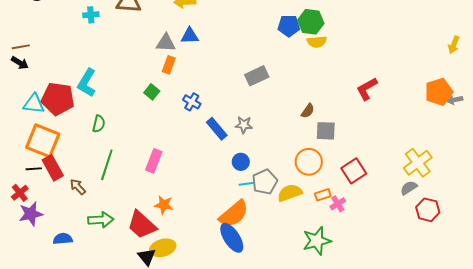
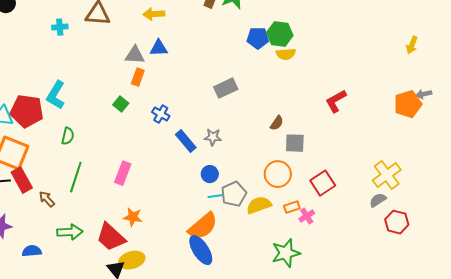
yellow arrow: (454, 45) -> (412, 45), moved
gray arrow: (455, 100) -> (424, 94), moved

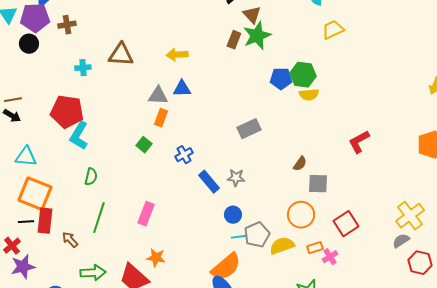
red pentagon: (27, 111) -> (67, 112), moved
blue cross: (161, 114) -> (184, 155), turned 30
red rectangle: (22, 180) -> (45, 221), turned 35

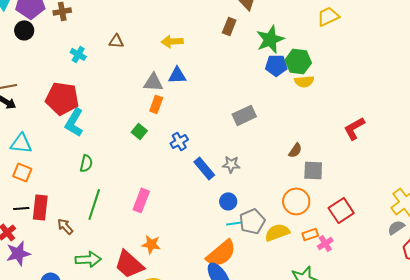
green star: (257, 36) -> (270, 39), moved
brown triangle: (121, 55) -> (116, 41), size x0.6
cyan cross: (83, 68) -> (78, 54), turned 35
orange square: (35, 194) -> (22, 172), moved, size x0.6

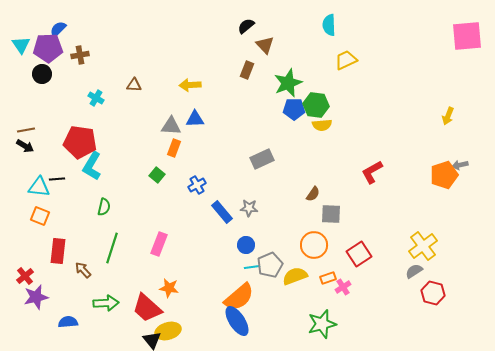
black line: (21, 208) -> (57, 179), moved

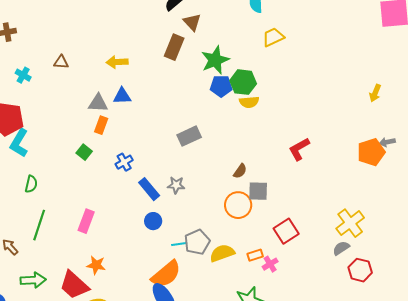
brown rectangle: (247, 70) -> (174, 47), size x1.4
blue circle: (246, 245) -> (153, 221), moved
orange circle: (314, 245) -> (238, 205), moved

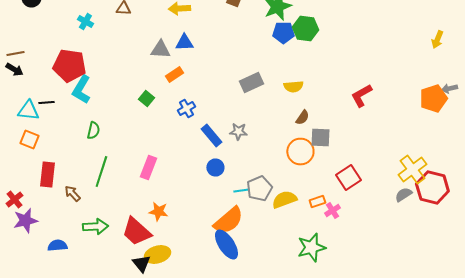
yellow semicircle: (249, 102) -> (293, 86), moved
orange rectangle: (101, 125) -> (174, 74), moved, turned 36
red hexagon: (360, 270) -> (432, 188), moved, size x1.4

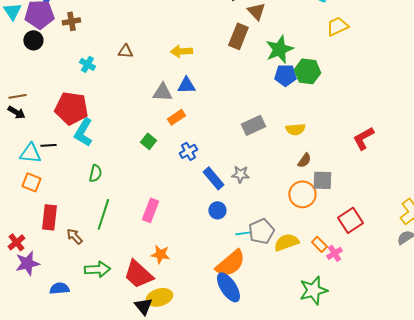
orange rectangle: (317, 202) -> (319, 244), turned 63

